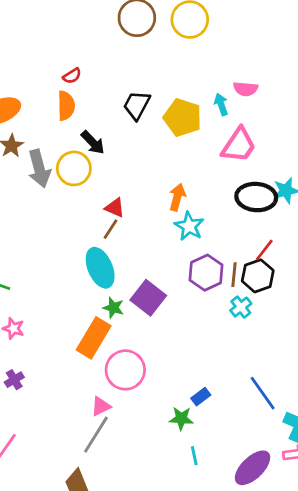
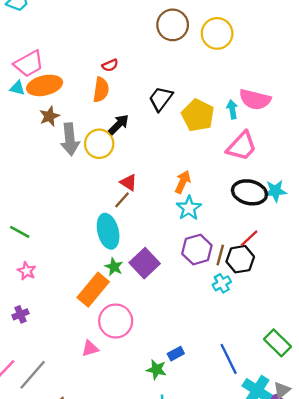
pink semicircle: (246, 89) -> (255, 99), size x1.5
black arrow: (93, 143) -> (119, 124), turned -100
gray line: (96, 435) -> (33, 375), moved

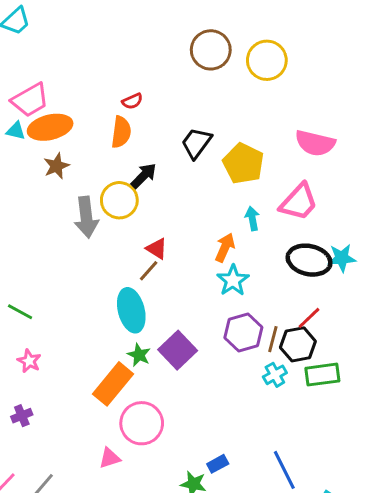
cyan arrow: (232, 109) -> (252, 219), moved
gray arrow: (70, 139) -> (86, 217), moved
green rectangle: (277, 343) -> (322, 375), moved, turned -52

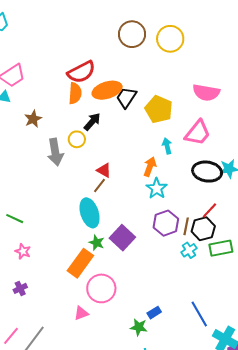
red semicircle: (132, 101) -> (81, 72), size x2.0
orange ellipse: (50, 127) -> (107, 90), moved
yellow circle: (119, 200) -> (77, 139), size x0.7

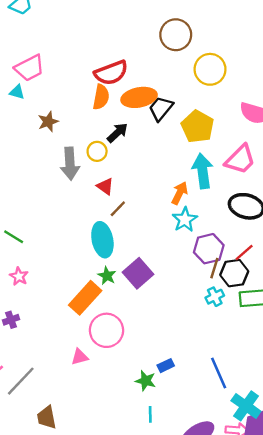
yellow circle: (170, 39) -> (210, 69), moved
cyan arrow: (167, 146) -> (203, 171), size x1.8
red triangle: (104, 170) -> (105, 186), moved
purple hexagon: (166, 223) -> (209, 249), moved

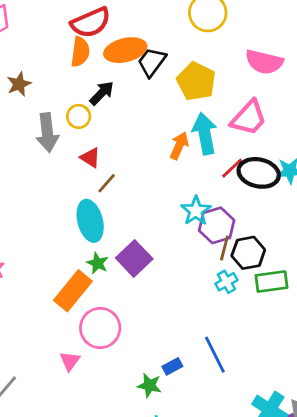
orange arrow: (180, 193) -> (179, 146), moved
cyan star: (185, 220) -> (196, 211), moved
red line: (244, 252) -> (232, 168), moved
pink triangle: (80, 357) -> (70, 361), turned -36
blue line: (219, 373) -> (215, 355), moved

